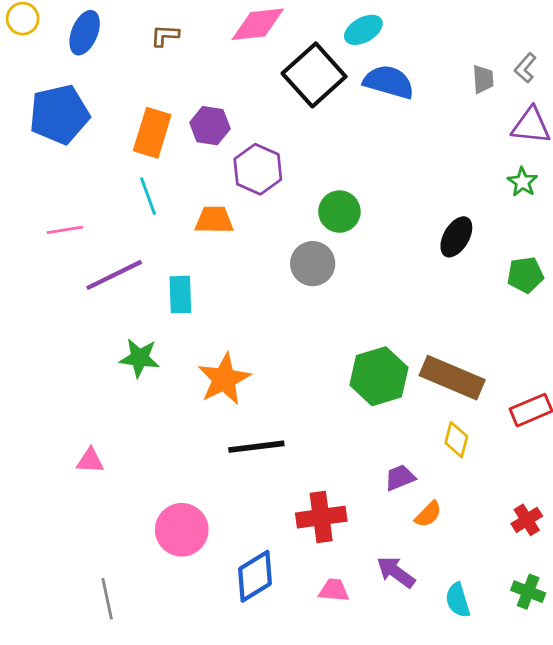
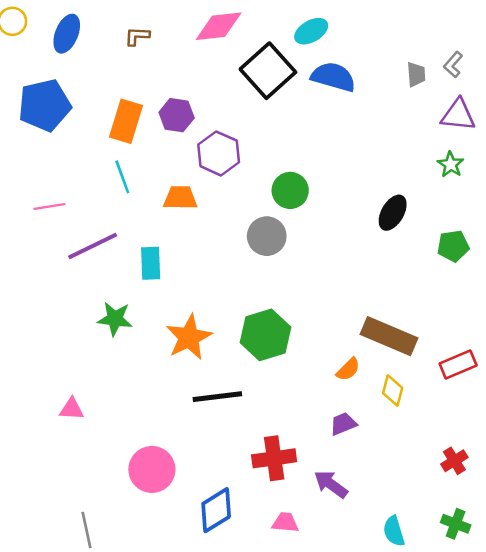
green hexagon: (379, 376) -> (265, 335), moved
orange semicircle: (428, 514) -> (348, 369), moved
purple arrow: (396, 572) -> (331, 484), moved

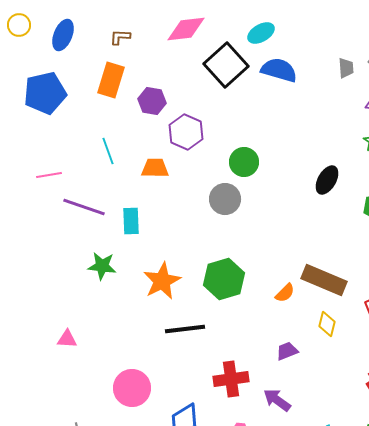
orange rectangle: (126, 121) -> (111, 80), moved
purple line: (93, 246) -> (84, 207), turned 45
orange semicircle: (348, 369) -> (285, 293), moved

